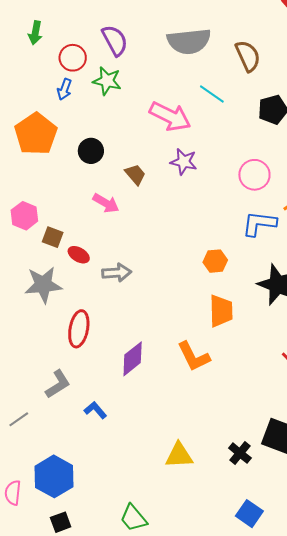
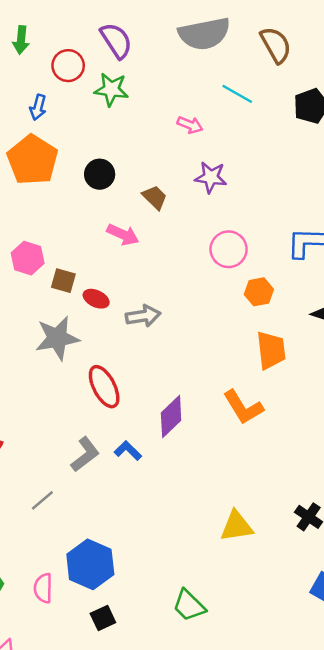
blue arrow: (64, 89) -> (38, 107), moved
pink arrow: (170, 116) -> (190, 125), size x0.5
pink circle: (254, 175) -> (229, 249), moved
red ellipse: (79, 329) -> (104, 387), turned -33
blue L-shape: (95, 410) -> (128, 451), moved

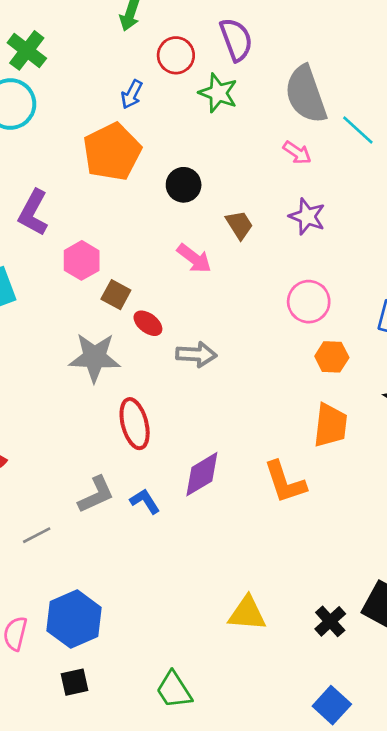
gray semicircle: (204, 34) -> (306, 94), moved, turned 69

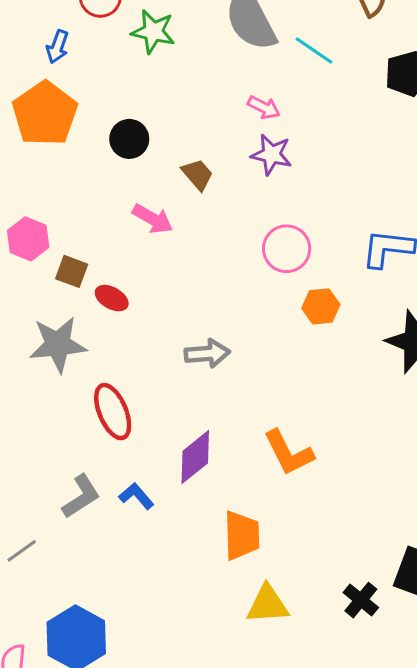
pink arrow: (297, 153) -> (264, 107), moved
gray arrow: (196, 354) -> (207, 353), moved
orange trapezoid: (330, 425) -> (242, 535), moved

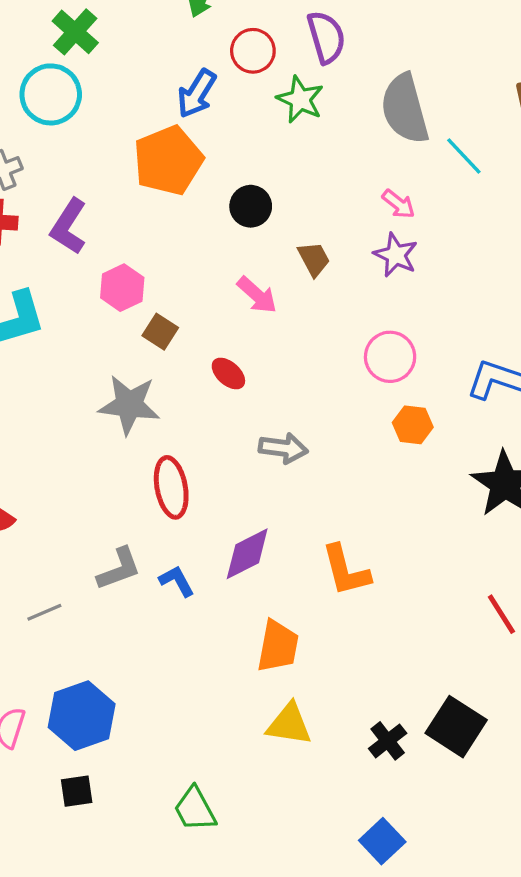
blue arrow: (57, 47) -> (197, 94), size x1.4
red ellipse: (112, 298) -> (228, 373), moved

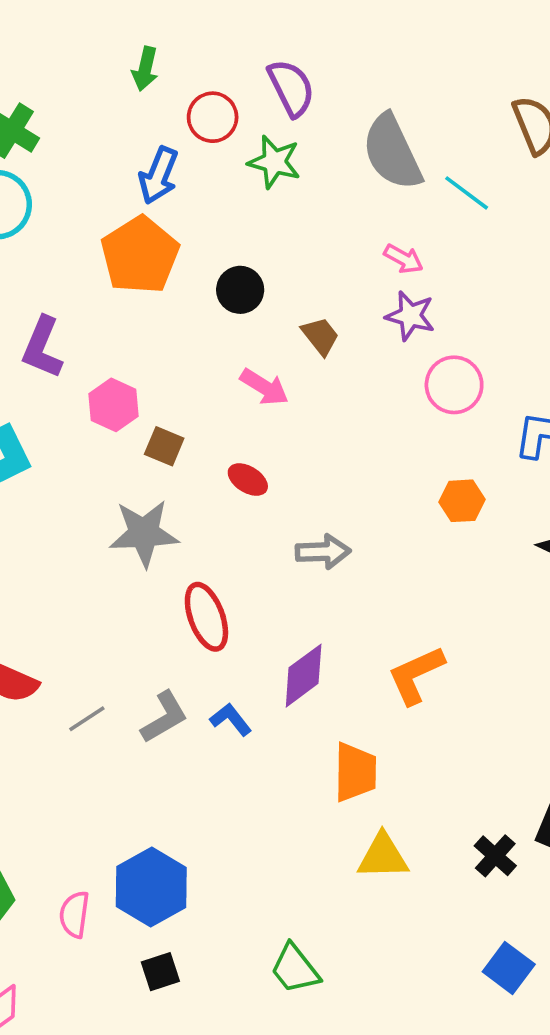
pink circle: (390, 357) -> (454, 385), moved
orange L-shape: (346, 570) -> (416, 675), turned 90
gray line: (44, 612) -> (87, 719), moved

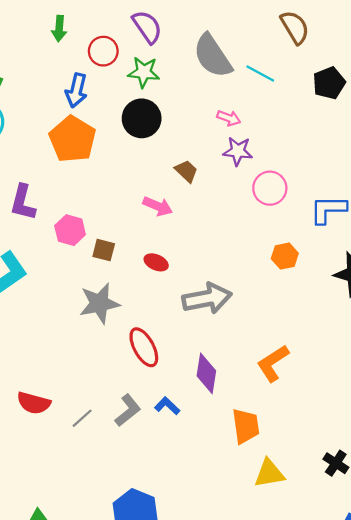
black circle: (240, 290) -> (142, 118), moved, size x1.4
gray arrow: (323, 552) -> (207, 298), size x1.5
purple diamond: (304, 676) -> (206, 373), turned -36

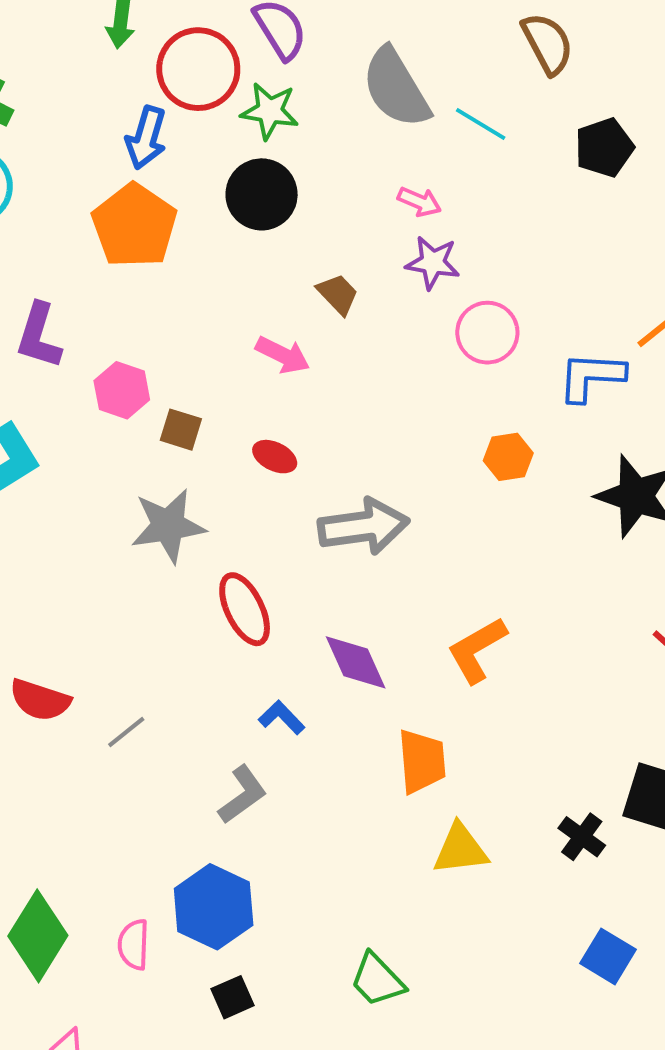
red circle: (103, 51) -> (198, 69), size x1.5
purple diamond: (206, 373) -> (356, 662), turned -36
gray L-shape: (128, 410) -> (243, 795), moved

